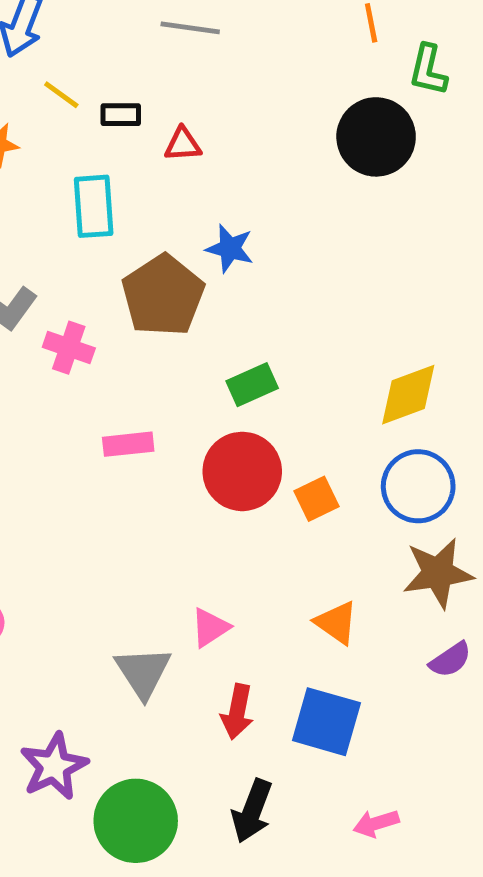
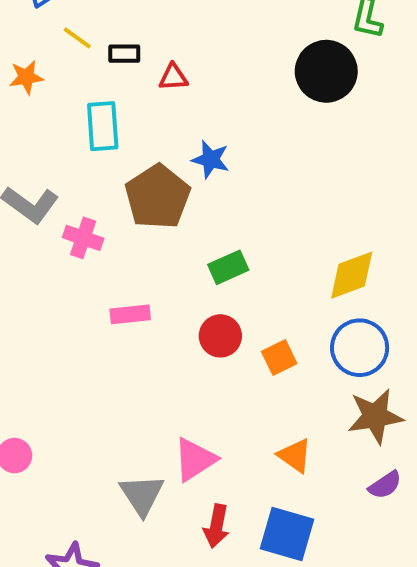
red circle: (242, 471) -> (220, 336), size x0.7
pink triangle: (210, 628) -> (195, 459), size x1.4

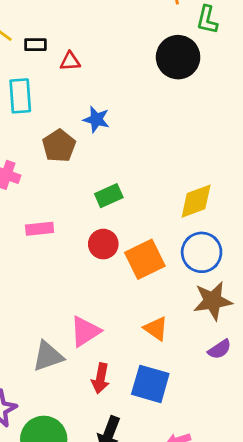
brown pentagon: (158, 197) -> (59, 146), size x0.7
orange square: (279, 358) -> (145, 259), size x1.6
gray triangle: (142, 495) -> (48, 356), turned 44

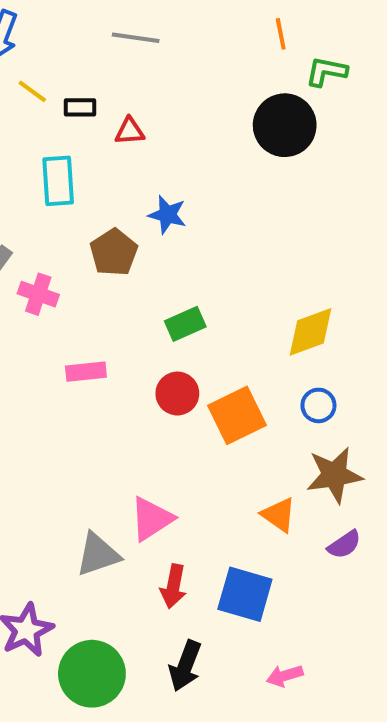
green L-shape: (207, 20) -> (326, 72), turned 88
blue circle: (202, 252) -> (318, 405), size x0.6
orange triangle: (156, 329) -> (279, 515), moved

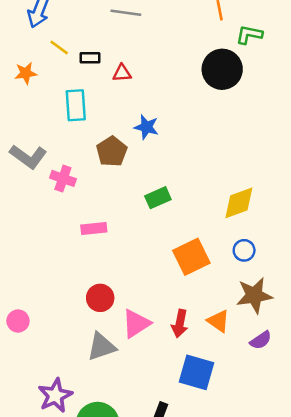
red circle: (177, 394) -> (100, 298), moved
red arrow: (173, 586) -> (180, 324), moved

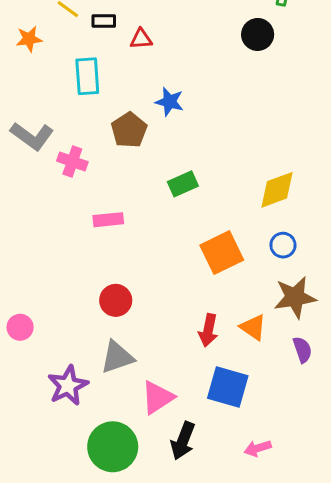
black circle: (222, 69) -> (258, 34), size x0.7
pink triangle: (136, 324) -> (158, 397), moved
purple semicircle: (261, 340) -> (302, 350), turned -75
purple star: (55, 395) -> (68, 386), moved

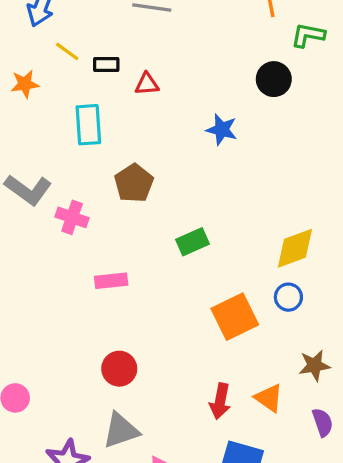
blue star: (169, 102) -> (222, 130), moved
blue circle: (283, 245) -> (288, 297), moved
brown star: (295, 297) -> (314, 365), size x0.7

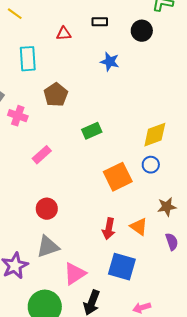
black rectangle: (106, 64) -> (100, 22), moved
pink rectangle: (111, 281) -> (42, 155), turned -36

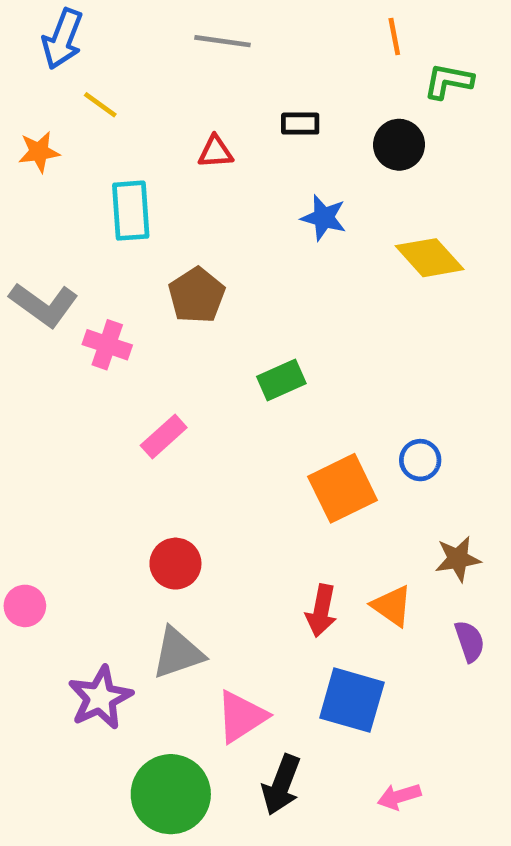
yellow diamond: (155, 135) -> (430, 258), moved, turned 68

